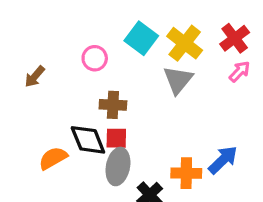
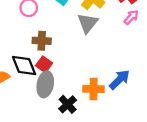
red square: (116, 138) -> (44, 64), turned 35

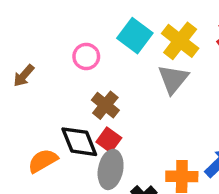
brown cross: (42, 41) -> (105, 105), turned 36

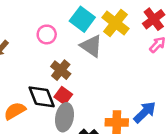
gray triangle: (173, 79) -> (91, 46), moved, turned -35

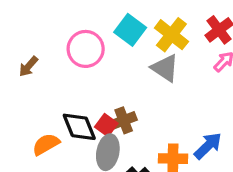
pink circle: (47, 34) -> (86, 49), size x1.5
gray triangle: (91, 46) -> (165, 68), moved
brown cross: (61, 70) -> (124, 120), moved, turned 30

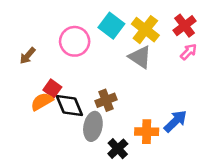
red square: (106, 125) -> (52, 88), moved
orange semicircle: (46, 144) -> (42, 102), moved

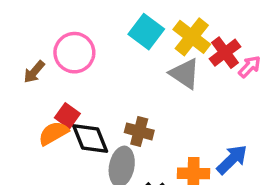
red cross: (185, 26) -> (225, 53), moved
pink circle: (75, 41) -> (74, 53), moved
brown cross: (106, 100) -> (139, 131), turned 36

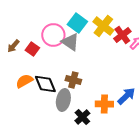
pink circle: (74, 53) -> (53, 35), moved
gray triangle: (185, 74) -> (70, 42), moved
red square: (67, 116) -> (32, 49), moved

